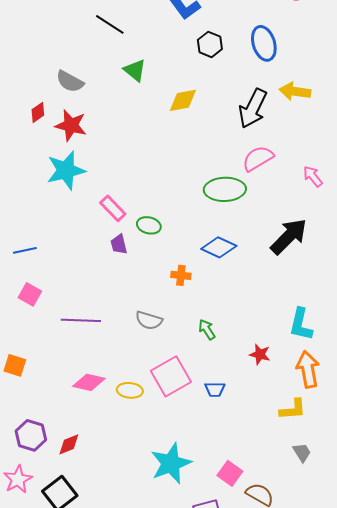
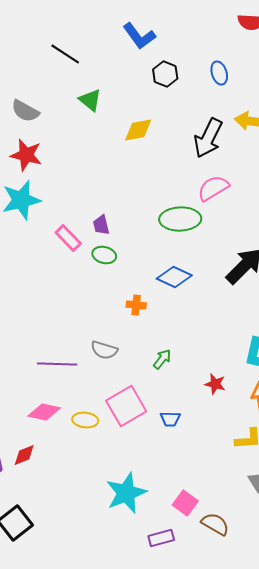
blue ellipse: (264, 43) -> (219, 73), size x0.7
purple trapezoid: (119, 244) -> (101, 225), moved
purple line: (81, 320) -> (57, 364), moved
green arrow: (207, 329) -> (162, 359), turned 70
red diamond: (69, 444) -> (24, 455), moved

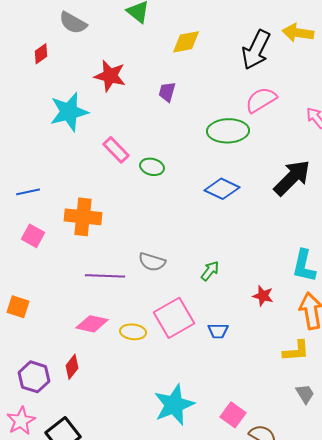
red star: (26, 155) -> (110, 76), moved
purple trapezoid: (101, 225) -> (167, 92), moved, turned 30
orange cross: (136, 305) -> (83, 217), moved, size x1.8
red diamond: (24, 455) -> (72, 367), turned -30

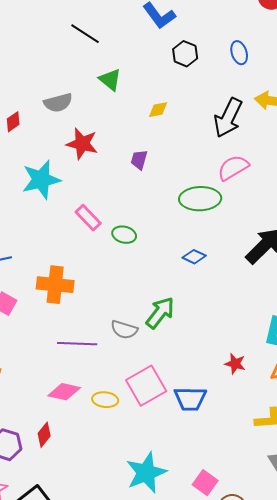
gray semicircle: (73, 23) -> (58, 103), moved, turned -44
yellow diamond: (186, 42) -> (158, 110), size x0.7
blue diamond: (222, 189) -> (194, 257), size x0.7
green arrow: (210, 271) -> (160, 313), moved, size x1.6
blue trapezoid: (218, 331) -> (190, 399), size x1.6

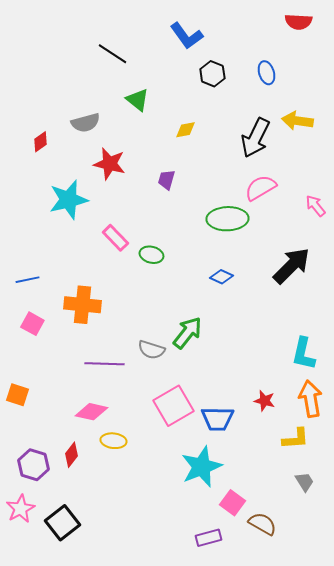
red star: (235, 364) -> (264, 401), moved
yellow ellipse: (105, 400) -> (113, 441), moved
cyan star: (146, 473) -> (201, 467), moved

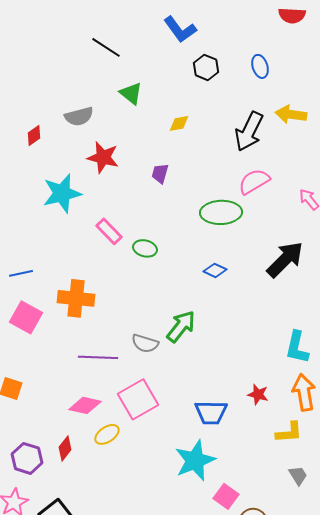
pink square: (32, 324) -> (26, 317), size x1.4
pink square: (173, 406) -> (138, 399), moved
yellow ellipse: (113, 441) -> (107, 434), turned -40

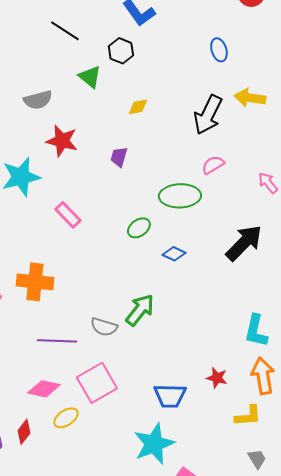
black hexagon: (206, 67) -> (121, 51), moved
pink semicircle: (254, 181) -> (213, 165), size x0.7
green ellipse: (145, 248) -> (139, 228), moved, turned -50

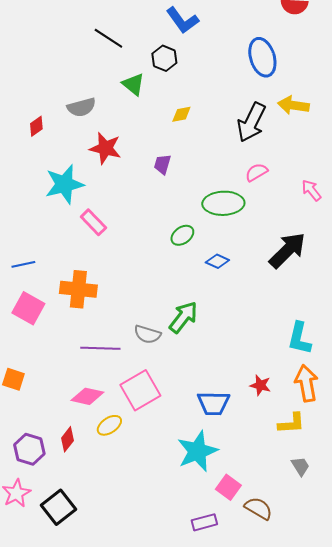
blue ellipse: (219, 50) -> (262, 57), size x1.6
pink rectangle: (68, 215) -> (93, 222), moved

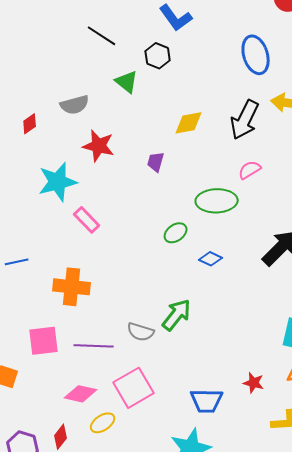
yellow diamond: (181, 114) -> (189, 123), moved, size x1.4
pink square: (28, 308) -> (44, 341), moved, turned -36

